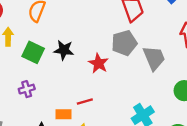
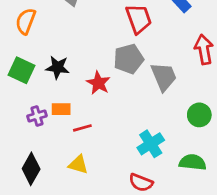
purple cross: (27, 89) -> (37, 116), moved
orange rectangle: (64, 114) -> (61, 109), moved

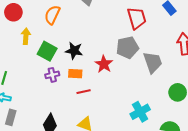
orange rectangle: (61, 109) -> (75, 74), moved
purple cross: (37, 116) -> (52, 75), moved
red line: (82, 128) -> (84, 92), moved

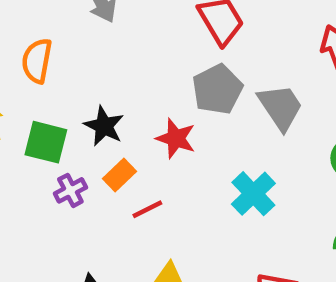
black star: (74, 51) -> (104, 126), turned 30
orange rectangle: (75, 74) -> (119, 175), turned -32
cyan cross: (140, 112) -> (253, 194), moved

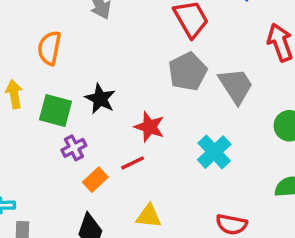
red star: (176, 138) -> (149, 127), moved
orange rectangle: (119, 175) -> (95, 180), moved

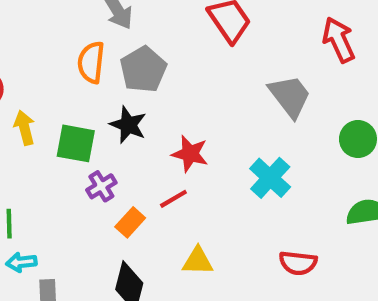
orange semicircle: (49, 48) -> (91, 62), moved
gray pentagon: (188, 72) -> (143, 69), moved

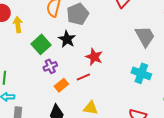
yellow arrow: (24, 128) -> (18, 25), moved
green square: (76, 143) -> (41, 44), turned 30
cyan cross: (270, 178) -> (141, 73), moved, turned -30

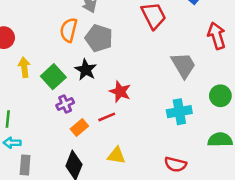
gray pentagon: (78, 14) -> (99, 38), turned -30
yellow arrow: (18, 25) -> (24, 67), moved
cyan cross: (141, 73) -> (179, 112), turned -30

